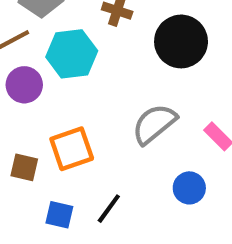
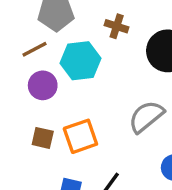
brown square: (24, 167) -> (43, 138), moved

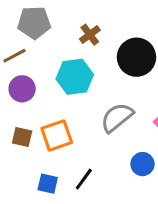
brown cross: (117, 26) -> (90, 35), turned 35
cyan hexagon: (80, 61) -> (75, 77), moved

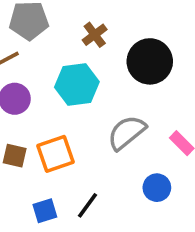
blue square: (48, 184) -> (45, 211), turned -30

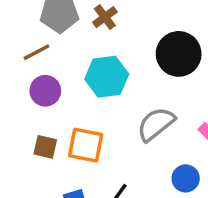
brown cross: (95, 35) -> (105, 17), moved
orange square: (56, 154) -> (86, 145), turned 30

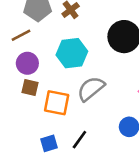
gray semicircle: (156, 124) -> (91, 89), moved
brown square: (45, 147) -> (30, 87), moved

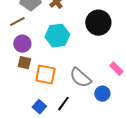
gray semicircle: (91, 89) -> (80, 78), moved, turned -100
blue square: (49, 143) -> (39, 107), turned -32

